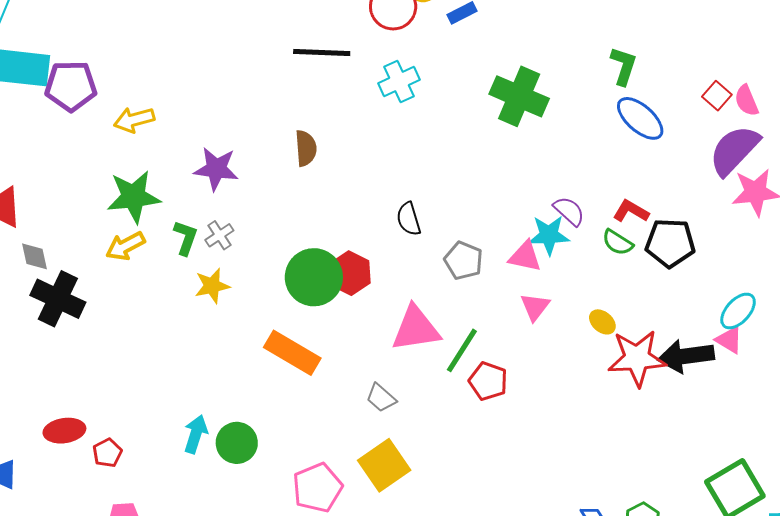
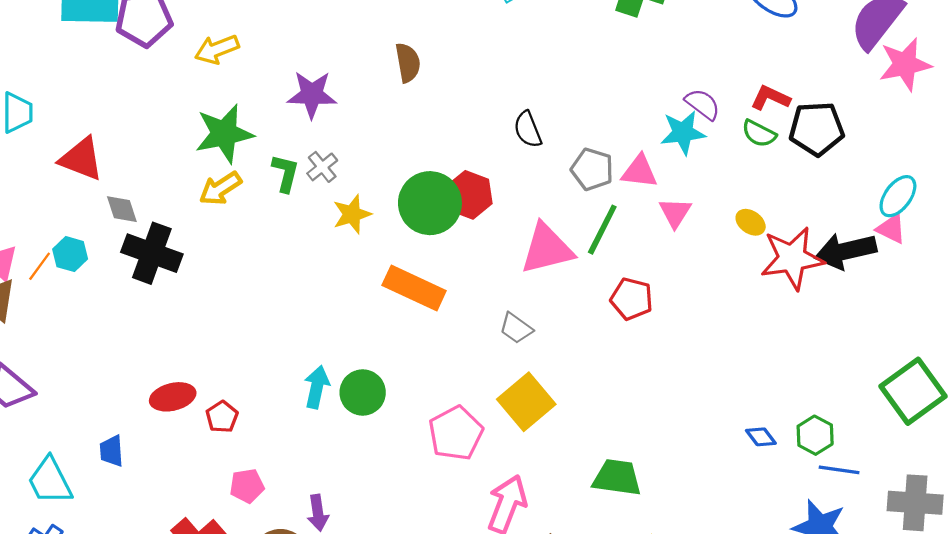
pink triangle: (525, 256) -> (639, 171), moved
yellow star: (212, 286) -> (352, 214), moved
green line: (462, 350) -> (602, 230), moved

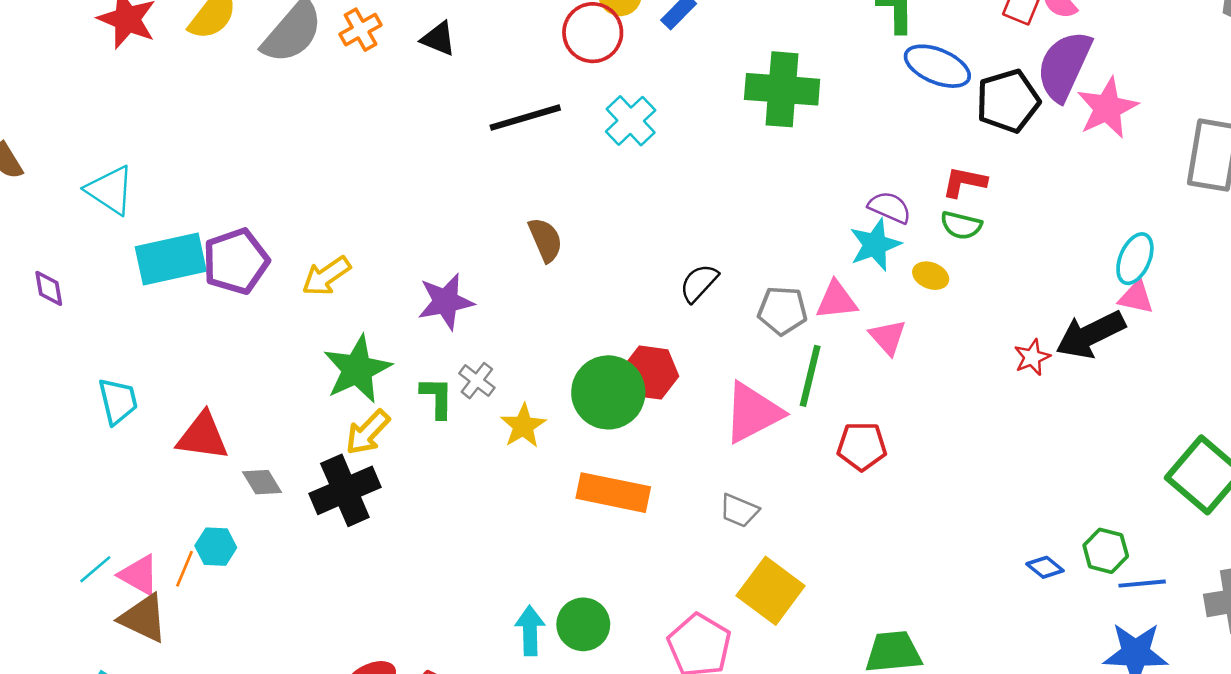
black semicircle: (528, 129) -> (699, 283), turned 78
black pentagon: (817, 129) -> (1008, 101), moved
yellow ellipse: (751, 222) -> (931, 276), moved
black cross: (152, 253) -> (345, 490), moved, turned -30
red star: (792, 258) -> (1032, 357), size x0.5

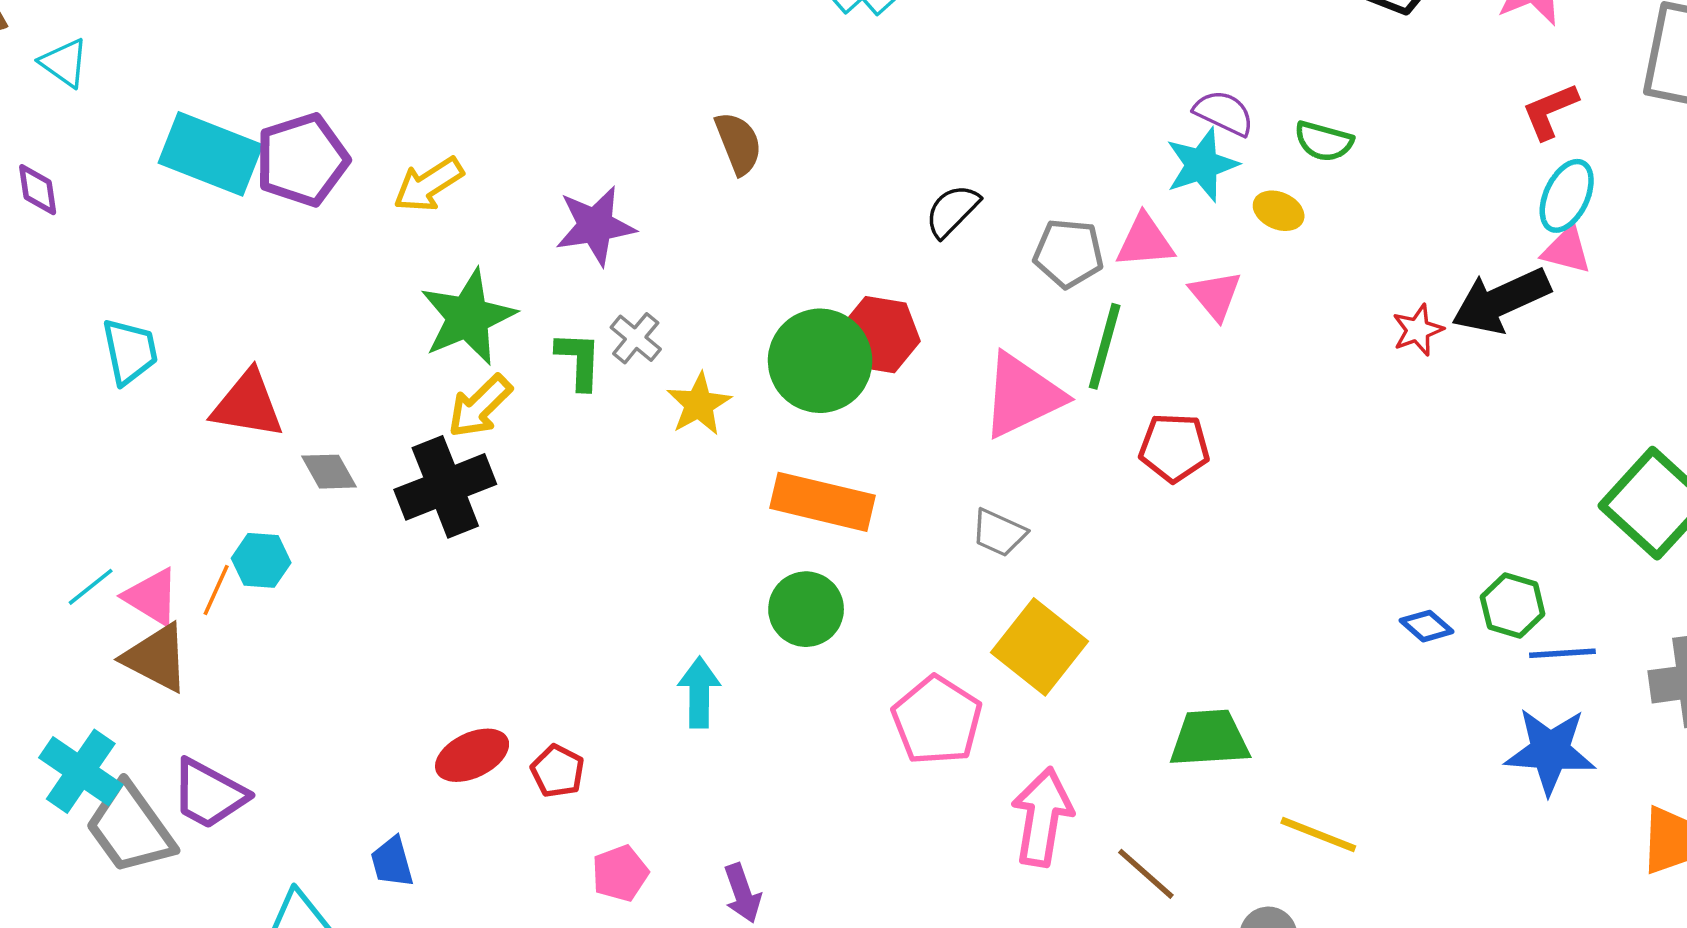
red L-shape: (964, 182) -> (1550, 111), moved, turned -36
cyan triangle: (110, 190) -> (64, 63), moved, size x0.7
cyan rectangle: (171, 259) -> (211, 154), turned 32
green circle: (583, 624) -> (806, 609), moved

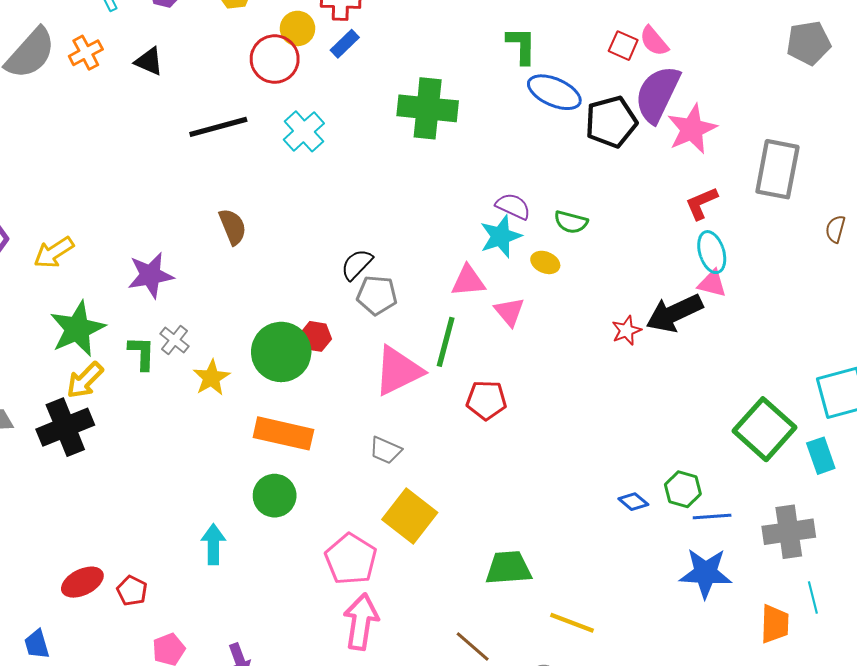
cyan ellipse: (1567, 196) -> (712, 252), turned -42
gray pentagon: (1069, 253) -> (377, 295), moved
red hexagon: (880, 335) -> (316, 336), size x0.7
pink arrow: (1042, 817) -> (361, 622), moved

